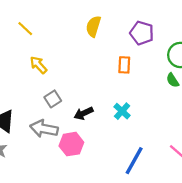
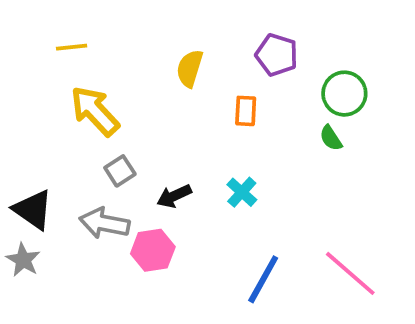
yellow semicircle: (93, 26) -> (190, 68), moved
yellow line: (25, 29) -> (72, 47), turned -49
yellow arrow: (38, 65) -> (95, 111), size x1.6

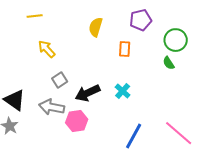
purple pentagon: (277, 55) -> (141, 20), turned -30
yellow arrow: (95, 111) -> (47, 49), size x0.7
black arrow: (174, 196) -> (88, 93), size x1.4

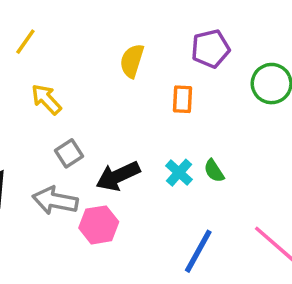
yellow line: (35, 16) -> (25, 42), turned -49
green semicircle: (169, 63) -> (214, 171), moved

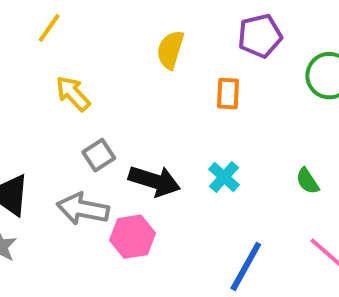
green semicircle: (214, 171) -> (307, 181), moved
black arrow: (118, 176) -> (154, 181), turned -138

